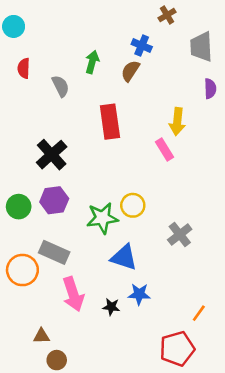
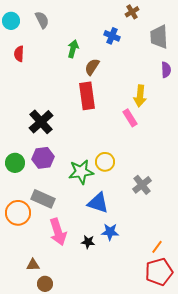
brown semicircle: (130, 71) -> (92, 67), moved
gray semicircle: (60, 86) -> (42, 20), moved
red pentagon: (177, 349) -> (159, 272), moved

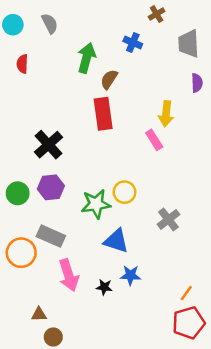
green arrow: (73, 49) -> (86, 58), size x1.4

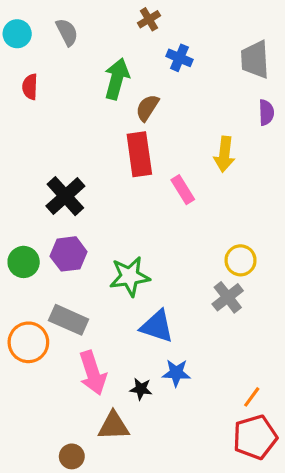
brown cross: (157, 14) -> (149, 19), moved
pink rectangle: (154, 140) -> (183, 190), moved
yellow circle: (124, 192) -> (241, 260), moved
brown triangle: (39, 314) -> (114, 426), moved, size x1.5

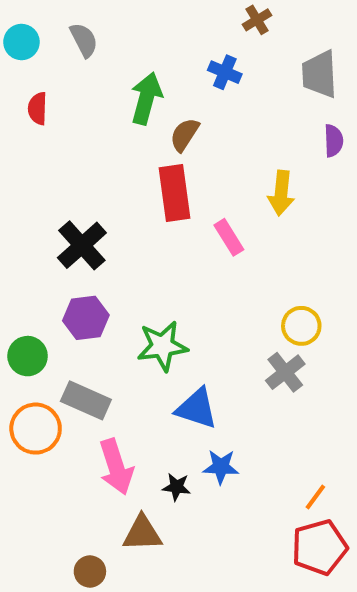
brown cross: (149, 19) -> (257, 20), moved
green circle: (24, 262) -> (28, 356), moved

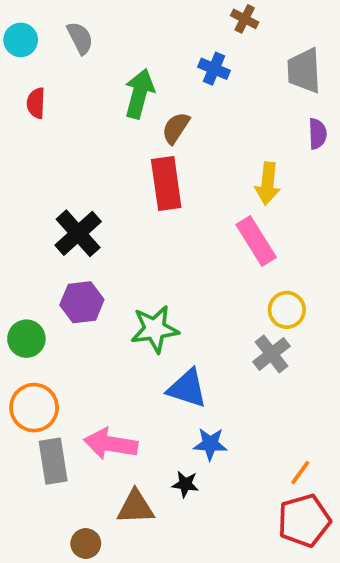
brown cross: (257, 20) -> (245, 19), turned -32
pink rectangle: (229, 237) -> (256, 241), moved, size x1.4
gray rectangle: (86, 400) -> (53, 461), moved, turned 57
pink arrow: (116, 467) -> (111, 444), turned 117
black star: (176, 487) -> (185, 484), moved

